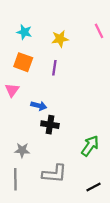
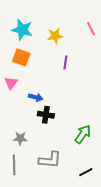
cyan star: (24, 32) -> (22, 30), size x1.5
purple line: (54, 68) -> (65, 62), moved

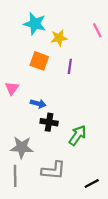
cyan star: (22, 30) -> (35, 24), moved
orange square: (21, 57) -> (39, 61), moved
green arrow: (83, 134) -> (78, 135), moved
gray star: (20, 138) -> (22, 147), size x1.5

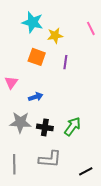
blue arrow: (38, 104) -> (36, 97), turned -32
black cross: (49, 122) -> (45, 127), moved
gray star: (22, 147) -> (20, 122), moved

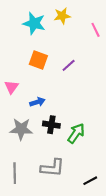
yellow star: (55, 36) -> (62, 16), moved
purple line: (65, 62) -> (69, 65), turned 40
black cross: (45, 127) -> (51, 125), moved

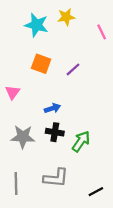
blue arrow: (37, 102) -> (52, 108), moved

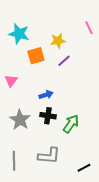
yellow star: (66, 17) -> (58, 41), moved
cyan star: (37, 25) -> (19, 34), moved
orange square: (41, 64) -> (36, 56), turned -36
gray star: (23, 137) -> (20, 120), turned 30

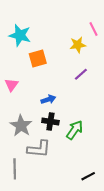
yellow star: (58, 41) -> (78, 45), moved
purple line: (64, 61) -> (81, 74), moved
gray L-shape: (49, 156) -> (39, 149), moved

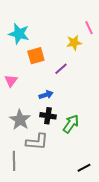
purple line: (81, 74) -> (61, 69), moved

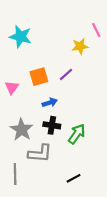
orange square: (36, 56) -> (39, 77), moved
black line: (84, 168) -> (73, 178), moved

